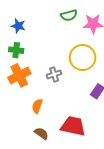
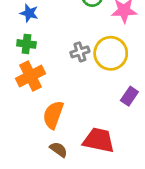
gray cross: (54, 74) -> (80, 52), moved
orange semicircle: (37, 106) -> (53, 115), size x1.5

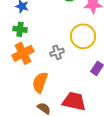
gray cross: (80, 52) -> (57, 52), moved

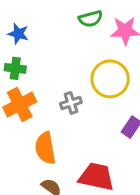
orange semicircle: (40, 82) -> (45, 148), turned -30

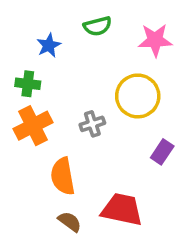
green semicircle: (91, 19) -> (98, 26), moved
blue star: (18, 34) -> (49, 45), moved, turned 30

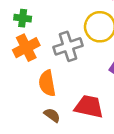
gray cross: (92, 124) -> (68, 46), size x1.6

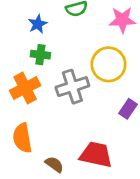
green cross: (23, 18) -> (40, 55), moved
orange semicircle: (47, 83) -> (22, 138), moved

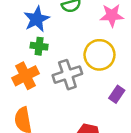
blue star: (38, 24) -> (37, 19), size x1.5

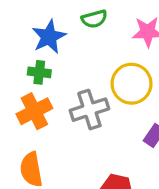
green cross: (39, 46) -> (39, 72), moved

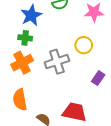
yellow circle: (132, 84) -> (84, 45), size x0.7

